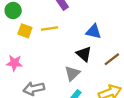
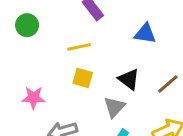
yellow square: (25, 31) -> (83, 78), moved
blue triangle: (93, 31) -> (145, 33), moved

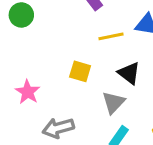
yellow line: (79, 47) -> (111, 36), moved
pink star: (33, 98) -> (28, 92), turned 30

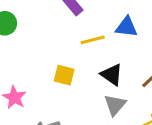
gray triangle: (114, 102) -> (115, 105), moved

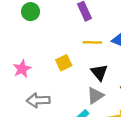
yellow square: (64, 75) -> (64, 63), turned 35

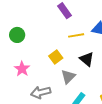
green circle: (31, 12) -> (17, 35), moved
gray triangle: (95, 96) -> (68, 77), moved

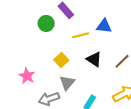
green circle: (17, 35) -> (46, 23), moved
gray triangle: (68, 77) -> (67, 83), moved

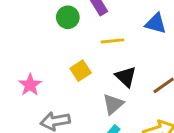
blue triangle: (104, 26) -> (156, 23), moved
gray triangle: (67, 83) -> (113, 104), moved

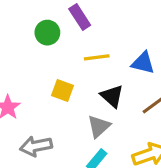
blue triangle: (156, 23) -> (143, 63), moved
yellow square: (81, 71) -> (63, 90), turned -36

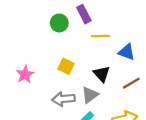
yellow line: (97, 57) -> (100, 36), moved
gray arrow: (36, 146) -> (63, 99), moved

